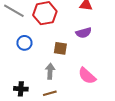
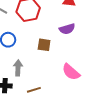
gray arrow: (50, 71) -> (18, 68), moved

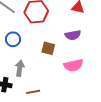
pink semicircle: (71, 72) -> (73, 65), moved, turned -60

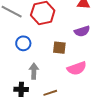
pink semicircle: (73, 65) -> (77, 68), moved

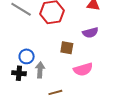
blue circle: (23, 43) -> (27, 56), moved
black cross: (21, 89) -> (19, 73), moved

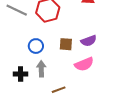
purple semicircle: (90, 33) -> (89, 41), moved
blue circle: (27, 56) -> (36, 46), moved

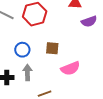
purple semicircle: (89, 41) -> (89, 21), moved

